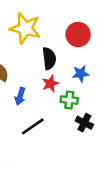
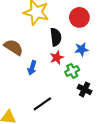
green cross: (69, 100) -> (72, 71), turned -32
black line: (33, 126) -> (42, 104), moved

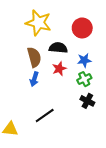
black semicircle: (56, 37) -> (58, 48), turned -78
brown semicircle: (14, 47) -> (34, 57), moved, turned 42
green cross: (72, 71) -> (84, 79), moved

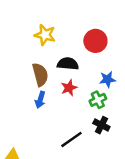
yellow star: (38, 23) -> (45, 35), size x0.7
blue star: (84, 60) -> (107, 79), moved
black line: (45, 115) -> (71, 139), moved

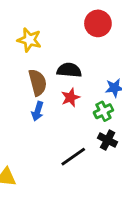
yellow star: (45, 35) -> (29, 40), moved
red circle: (95, 41) -> (98, 23), moved

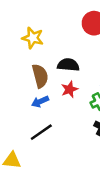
blue arrow: (38, 111) -> (40, 102), turned 49
black line: (73, 157) -> (41, 132), moved

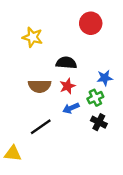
brown semicircle: (40, 76) -> (40, 86), moved, turned 105
blue arrow: (40, 102) -> (71, 108), moved

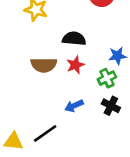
blue arrow: (71, 108) -> (74, 106), moved
black line: (41, 127) -> (45, 133), moved

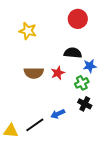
black semicircle: (74, 39) -> (73, 53), moved
blue arrow: (74, 106) -> (58, 114), moved

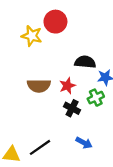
red circle: (78, 19) -> (55, 22), moved
black cross: (85, 104) -> (72, 108), moved
blue arrow: (58, 114) -> (84, 143), moved, turned -128

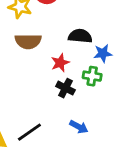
brown semicircle: (39, 86) -> (28, 41), moved
green cross: (96, 98) -> (92, 76), turned 35

